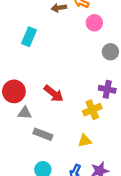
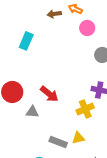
gray triangle: (25, 113) -> (32, 112), moved
gray rectangle: (43, 134) -> (58, 142), moved

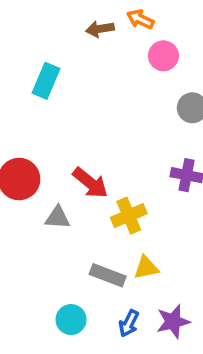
yellow cross: (85, 109) -> (129, 216), moved

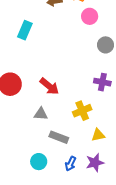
yellow cross: (129, 216) -> (82, 111), moved
gray triangle: (58, 218) -> (41, 114), moved
yellow triangle: (146, 268) -> (98, 135), moved

